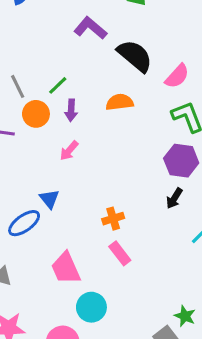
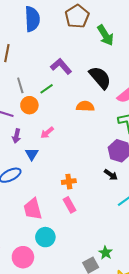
purple L-shape: (90, 28) -> (61, 66), moved
purple arrow: (71, 110) -> (16, 136), moved
black arrow: (174, 198) -> (111, 175), turned -96
blue triangle: (49, 199) -> (32, 154), moved

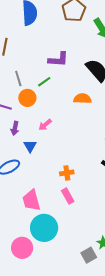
purple L-shape: (61, 66) -> (58, 59), turned 135
cyan circle: (45, 237) -> (44, 228), size x1.4

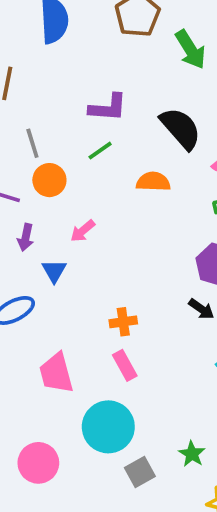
green line: (44, 82) -> (100, 151), moved
cyan circle: (44, 228) -> (108, 427), moved
gray square: (89, 255) -> (140, 472), moved

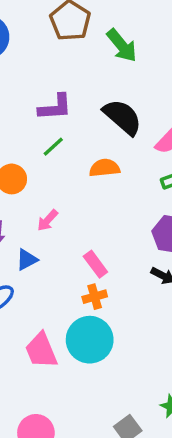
blue triangle: (54, 271) -> (27, 260), turned 40
pink rectangle: (125, 365) -> (95, 264), moved
cyan circle: (108, 427) -> (90, 340), moved

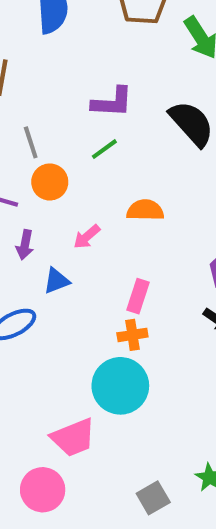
orange semicircle: (105, 168) -> (145, 210), moved
pink rectangle: (95, 264) -> (138, 296), turned 48
pink trapezoid: (41, 350) -> (73, 437), moved, turned -96

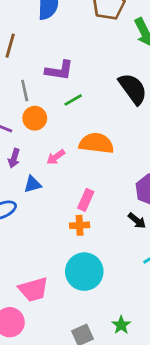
purple L-shape: (112, 102) -> (59, 70), moved
orange semicircle: (145, 210) -> (96, 143), size x1.4
cyan circle: (120, 386) -> (84, 272), moved

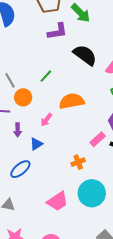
purple L-shape: (59, 70) -> (57, 31), moved
pink rectangle: (86, 200) -> (98, 139), moved, turned 42
pink trapezoid: (33, 290) -> (58, 201), moved

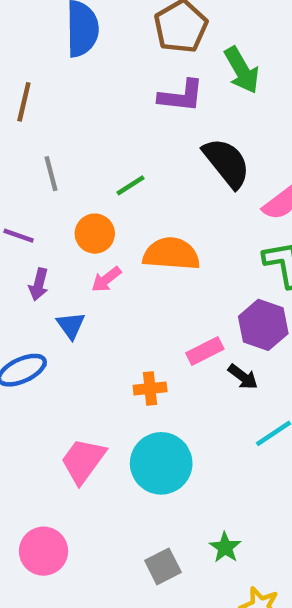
orange circle: (23, 97) -> (95, 234), moved
blue triangle: (36, 144) -> (71, 325), turned -48
pink trapezoid: (58, 201) -> (83, 461), turned 145

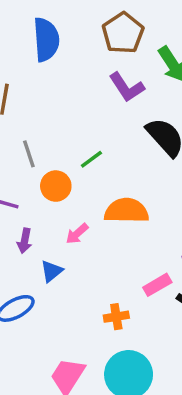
purple L-shape: (181, 96) -> (127, 87), turned 54
orange circle: (95, 234) -> (56, 186), moved
blue triangle: (71, 325) -> (52, 271), turned 30

